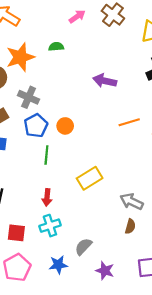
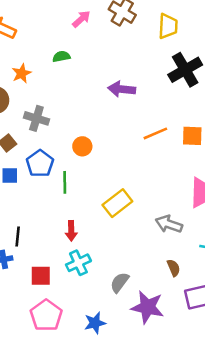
orange star: (20, 57) -> (22, 73), size x0.6
blue pentagon: (36, 126) -> (40, 163), moved
brown semicircle: (130, 226) -> (174, 268), moved, turned -32
blue star: (58, 265) -> (95, 323), moved
purple star: (105, 271) -> (147, 307), size x1.5

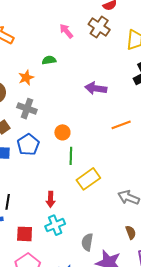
pink arrow: (81, 19) -> (66, 31), turned -91
orange star: (22, 73) -> (26, 78), moved
green line: (65, 182) -> (71, 156), moved
gray semicircle: (120, 282) -> (87, 242), turned -30

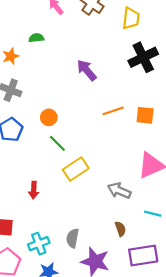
purple arrow: (96, 88) -> (87, 70), turned 40
green line: (71, 156) -> (57, 143), turned -48
cyan cross: (55, 225) -> (39, 244), moved

